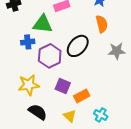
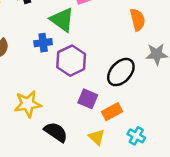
green triangle: (43, 24) -> (62, 20), turned 30
black ellipse: (78, 46) -> (121, 72), moved
yellow star: (29, 85) -> (28, 104), moved

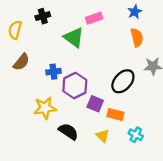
blue cross: (43, 43) -> (53, 72), moved
purple hexagon: (71, 61) -> (75, 86), moved
orange rectangle: (112, 112) -> (115, 114), turned 42

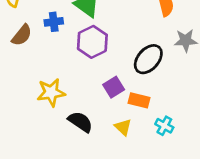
blue cross: (53, 72) -> (54, 22), moved
purple hexagon: (75, 86) -> (92, 42), moved
purple square: (95, 104) -> (114, 87), turned 35

